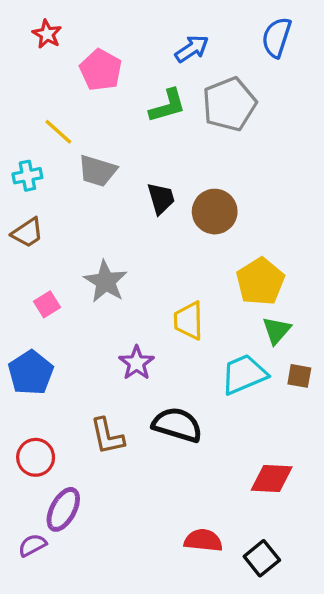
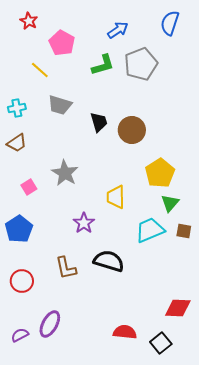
yellow line: (58, 132) -> (40, 70), moved
red diamond: (272, 478) -> (178, 308), moved
purple ellipse: (63, 509) -> (50, 324), moved

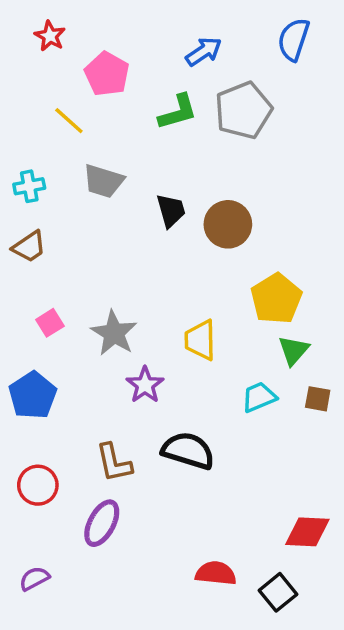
gray star: (65, 173) -> (114, 333), moved
cyan trapezoid: (150, 230) -> (259, 397), size x0.7
purple ellipse: (50, 324) -> (102, 523), moved

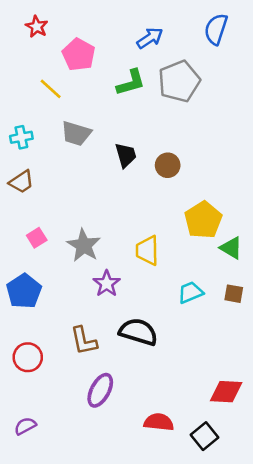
brown circle: (228, 224) -> (168, 165), size x0.7
green triangle: (294, 350) -> (231, 248), moved, turned -40
purple ellipse: (102, 523) -> (100, 390), moved

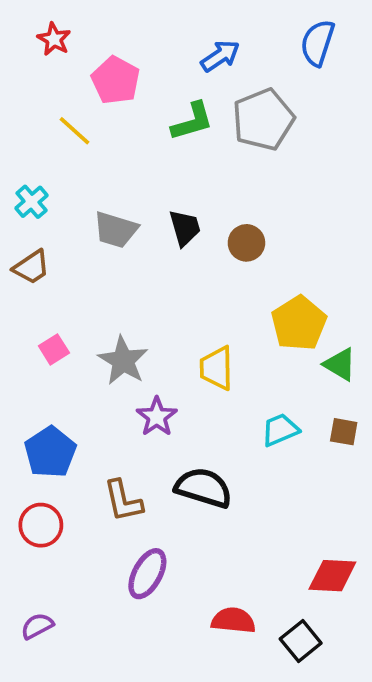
gray trapezoid: (76, 133) -> (116, 230), moved
cyan cross: (21, 137) -> (32, 202), turned -30
blue pentagon: (24, 291) -> (50, 452), moved

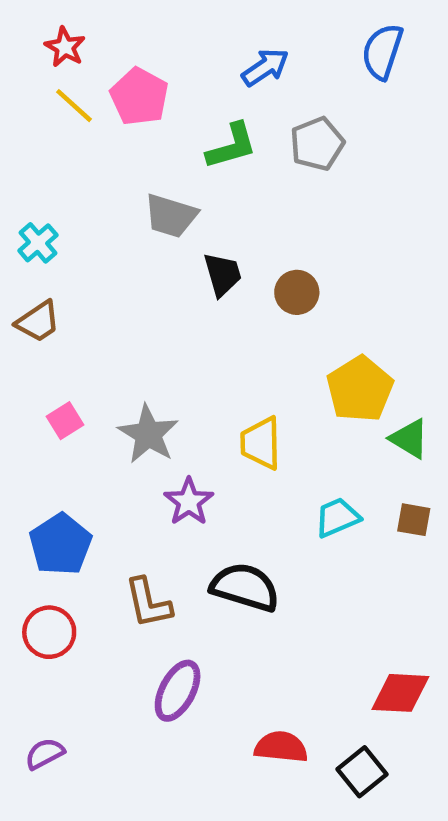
gray pentagon: (263, 120) -> (317, 144), size x0.7
yellow line: (75, 131) -> (74, 106), moved
gray trapezoid: (116, 230) -> (171, 216), moved

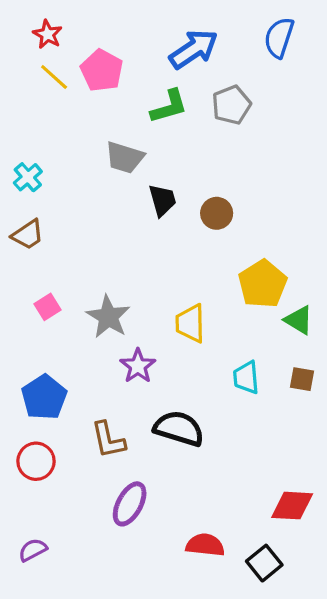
blue arrow: (265, 67) -> (194, 49), size x1.4
cyan trapezoid: (337, 517) -> (246, 377), turned -72

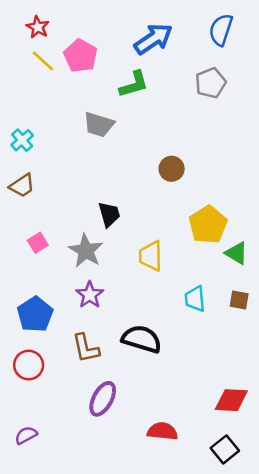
gray pentagon: (231, 105) -> (211, 83), moved
black trapezoid: (162, 200) -> (109, 214), moved
purple star: (138, 366) -> (90, 295), moved
black square: (264, 563) -> (225, 449), moved

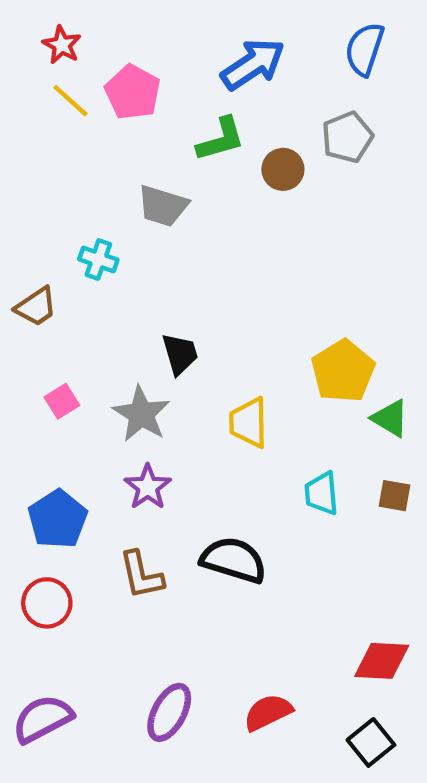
cyan cross: (22, 140) -> (98, 260), moved, turned -30
brown circle: (172, 169) -> (283, 169), moved
purple ellipse: (103, 399) -> (169, 712), moved
red semicircle: (162, 431) -> (268, 712), turned -32
purple semicircle: (26, 435) -> (43, 719), size x1.6

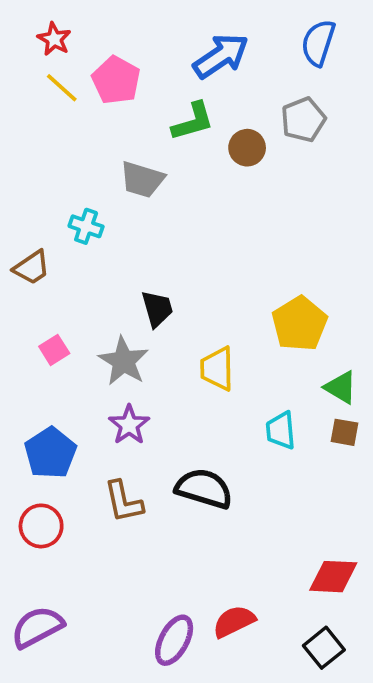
green triangle: (390, 418) -> (341, 387), moved
purple ellipse: (169, 712) -> (174, 640), moved

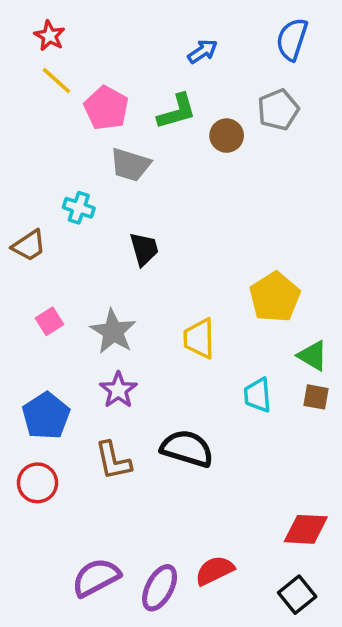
blue arrow: (221, 56) -> (203, 51), size x0.6
pink pentagon: (116, 80) -> (106, 108), moved
black trapezoid: (157, 309) -> (144, 249), moved
purple semicircle: (37, 627) -> (96, 577), moved

